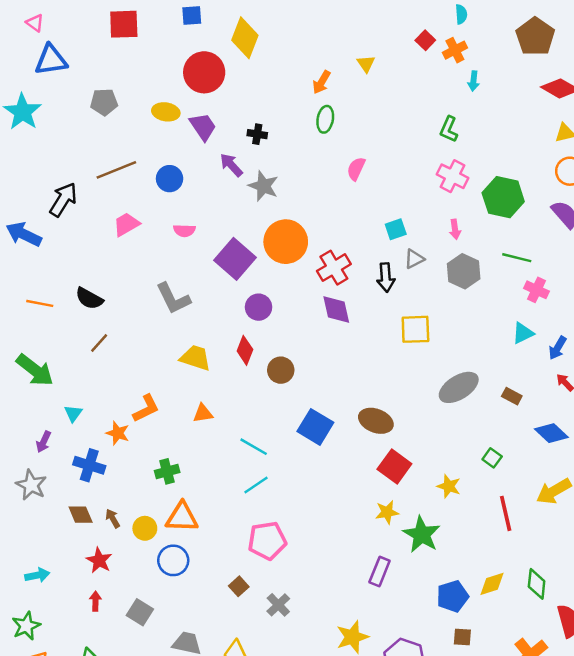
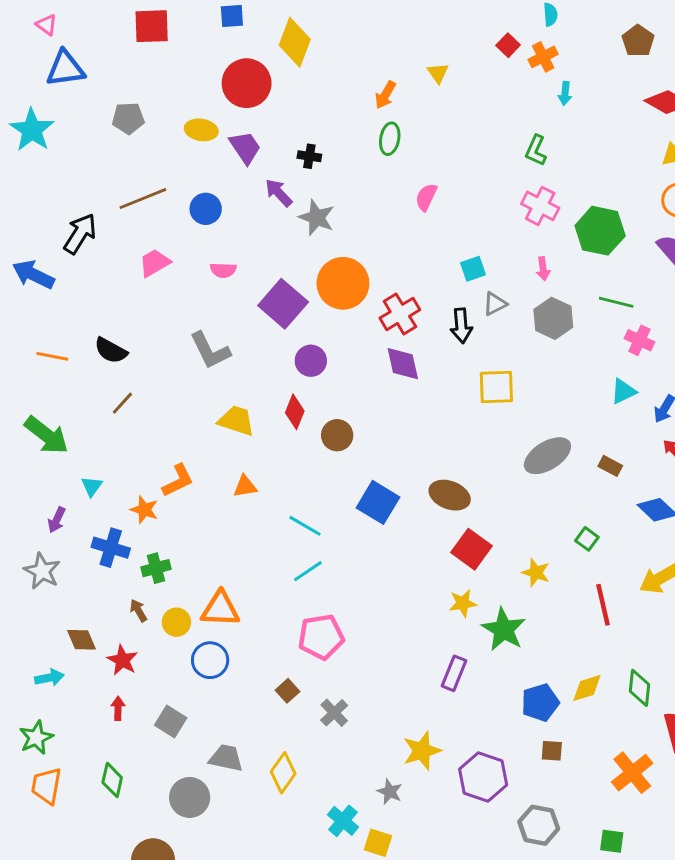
brown pentagon: (535, 37) -> (638, 41), size x0.7
green cross: (167, 471) -> (156, 568), moved
brown diamond: (81, 515) -> (81, 640), moved

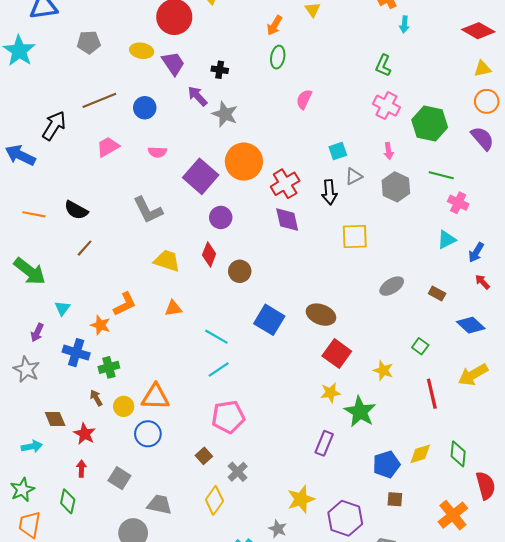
gray ellipse: (547, 456) -> (392, 286), size x0.7
yellow diamond: (283, 773) -> (214, 500), moved
green diamond: (112, 780) -> (68, 501), moved

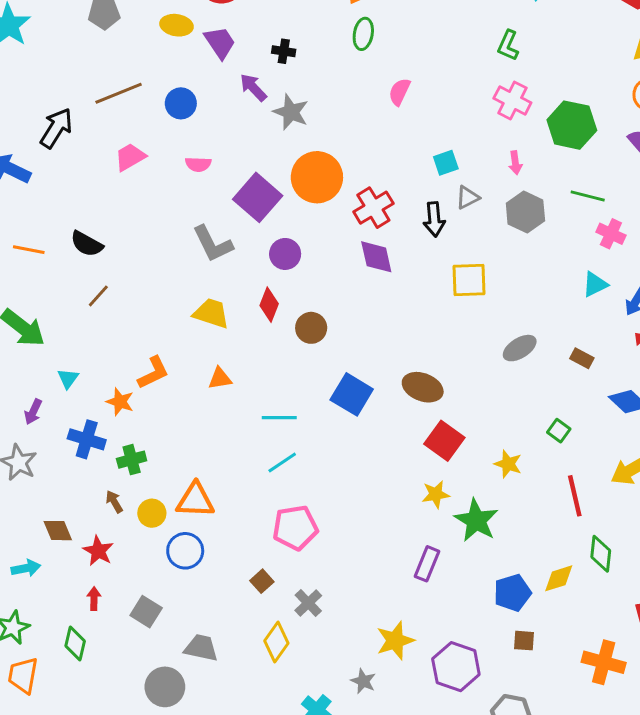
gray L-shape: (148, 210) -> (213, 244), moved
cyan line: (216, 337) -> (279, 418), turned -30
green diamond: (458, 454) -> (601, 554), moved
orange cross: (453, 515) -> (604, 662), turned -36

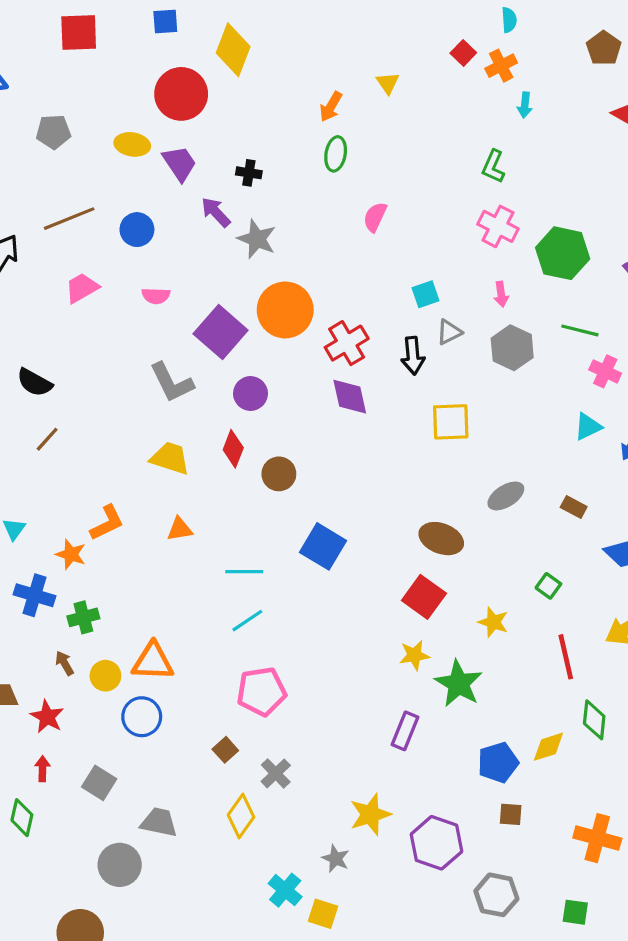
brown ellipse: (423, 387) -> (441, 539), moved

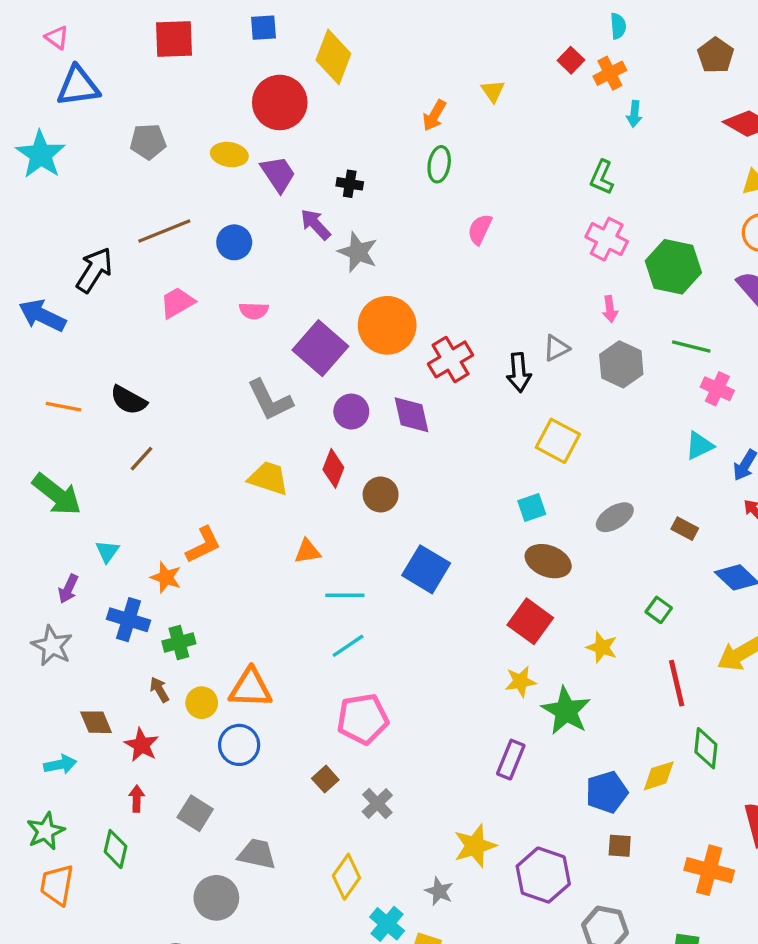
cyan square: (425, 294) -> (532, 507), moved
purple diamond: (350, 397) -> (411, 415), moved
yellow square: (451, 422) -> (558, 441), turned 30
orange triangle: (180, 529) -> (307, 551), moved
yellow diamond: (241, 816) -> (346, 877), moved

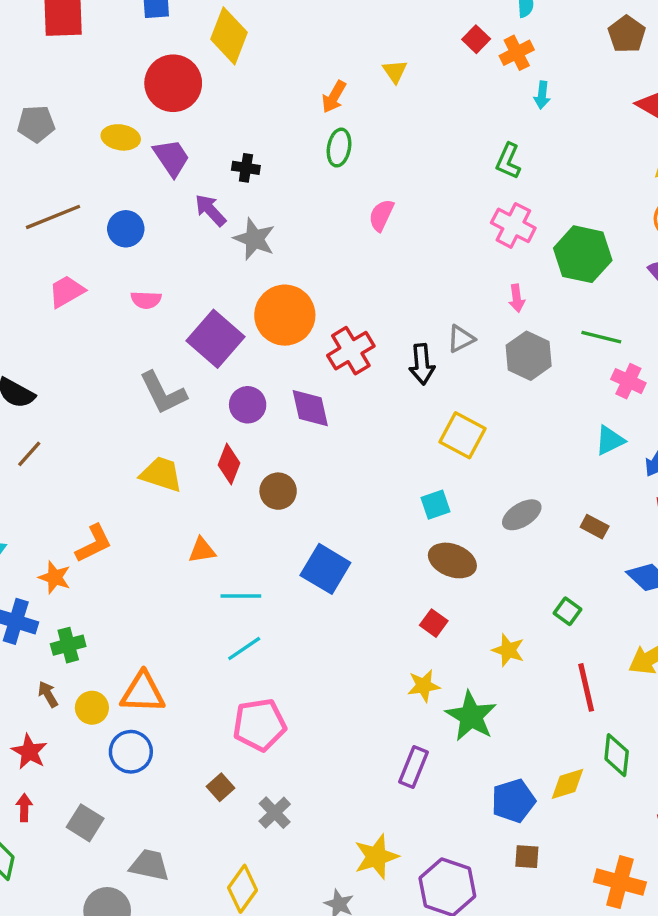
red square: (530, 621) -> (434, 623), size x0.6

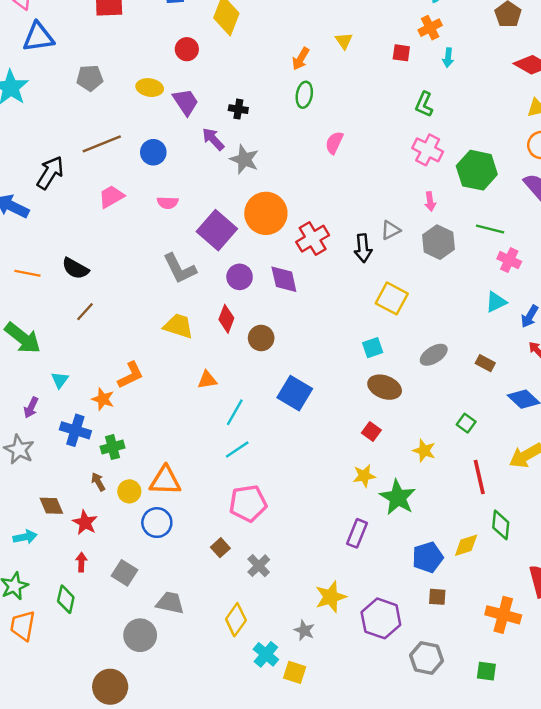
red square: (476, 39) -> (401, 53), moved, turned -36
red circle: (173, 83) -> (187, 49), size x0.6
cyan line: (241, 596) -> (235, 412), turned -60

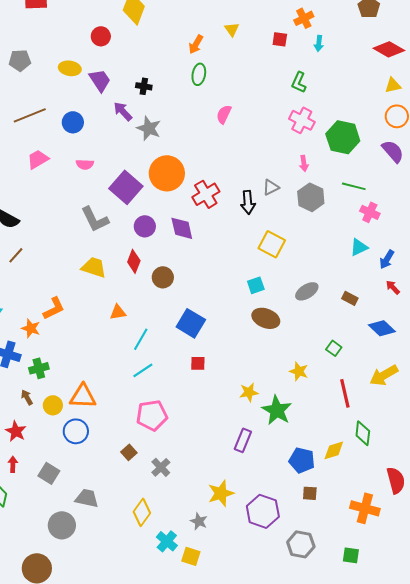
red square: (371, 431) -> (198, 363), moved, turned -35
blue pentagon: (428, 557) -> (302, 460), turned 30

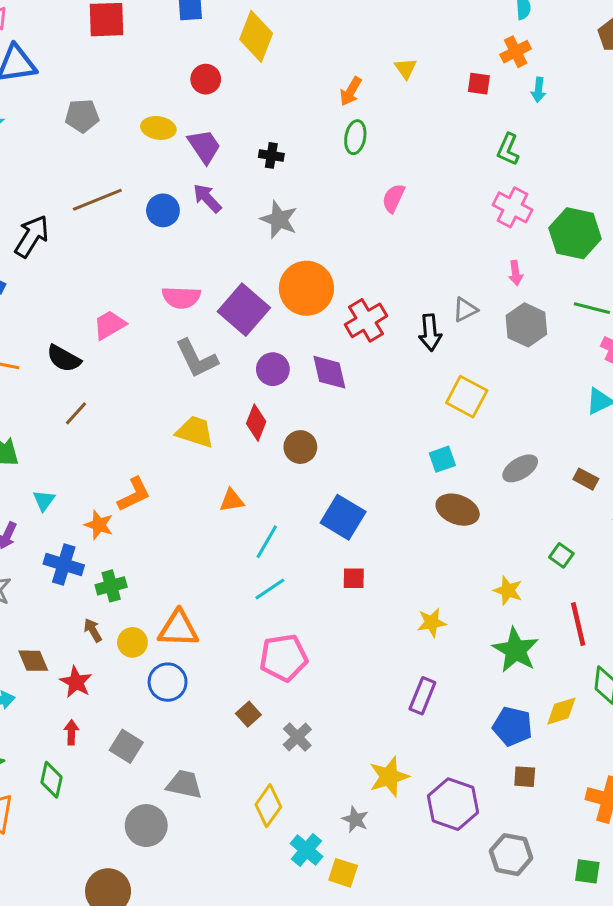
purple arrow: (123, 111) -> (207, 198), moved
pink trapezoid: (38, 159) -> (110, 325), moved
pink semicircle: (85, 164) -> (181, 297), moved, size x1.4
green star: (277, 410) -> (516, 650), moved

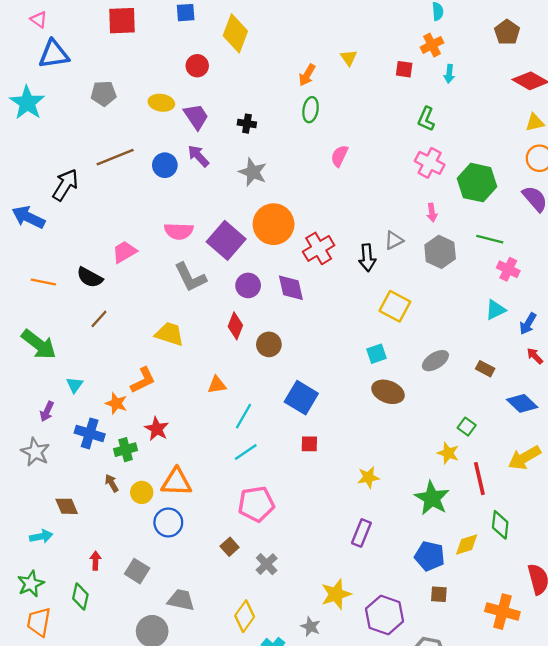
yellow trapezoid: (195, 432) -> (169, 334), moved
yellow star: (508, 590) -> (448, 453), moved
red star: (76, 682) -> (157, 429), moved

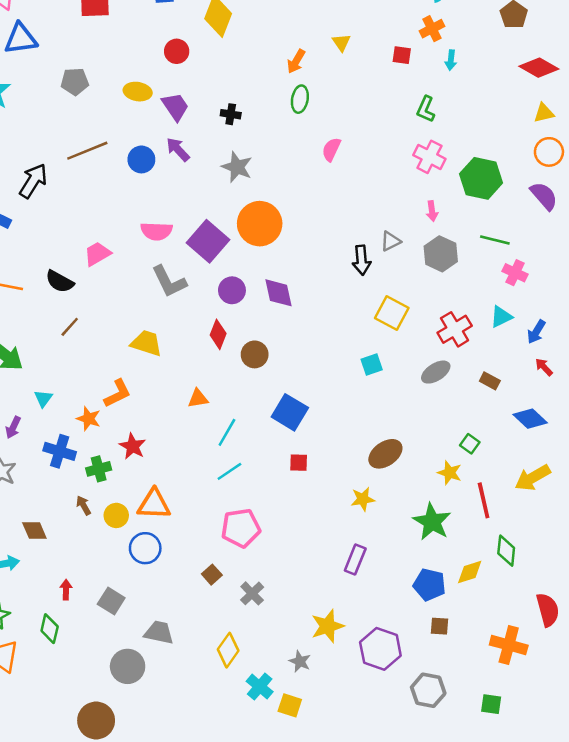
red cross: (319, 248) -> (455, 329), moved
brown ellipse: (388, 392) -> (385, 454), moved, turned -56

